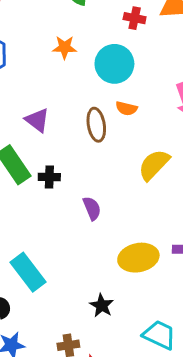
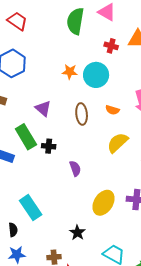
orange star: (65, 47) -> (70, 72), moved
orange semicircle: (126, 108) -> (112, 110), moved
yellow ellipse: (138, 258) -> (104, 203), turned -50

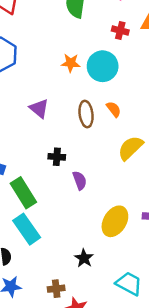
orange semicircle: (112, 110) -> (114, 109), moved, turned -144
green rectangle: (26, 137) -> (23, 193), moved
black cross: (49, 146) -> (57, 157), moved

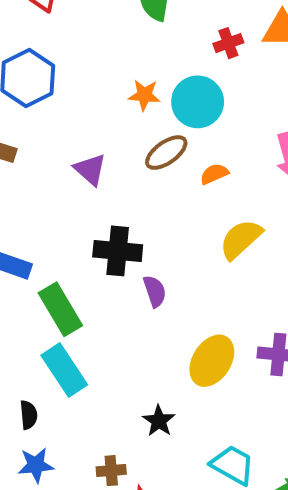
red cross: (120, 31) -> (228, 43), turned -35
orange semicircle: (114, 109) -> (214, 174), turned -77
brown ellipse: (86, 114) -> (166, 153), moved, turned 60
black cross: (57, 157) -> (118, 251), size x1.6

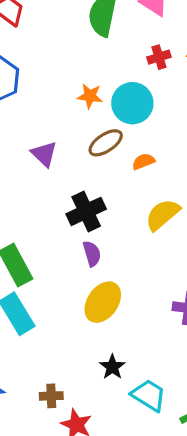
black cross: (118, 251) -> (86, 211), moved, turned -33
yellow ellipse: (212, 361) -> (103, 302), moved
black star: (159, 421) -> (112, 367), moved

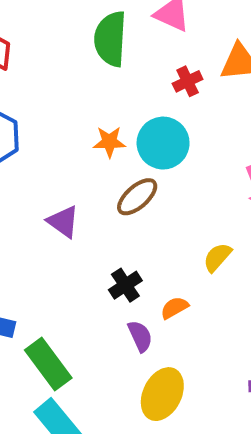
orange semicircle: (143, 161) -> (174, 308), moved
black cross: (86, 211) -> (125, 285), size x0.7
yellow semicircle: (163, 215) -> (217, 257), moved, size x0.7

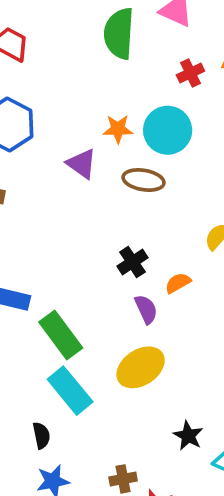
brown ellipse: (137, 197) -> (144, 180), turned 51
purple triangle: (63, 222) -> (82, 164), moved
yellow ellipse: (162, 394) -> (141, 367), moved, turned 30

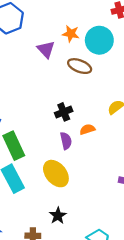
yellow ellipse: (141, 367) -> (56, 174), turned 72
black star: (188, 436) -> (58, 216), moved

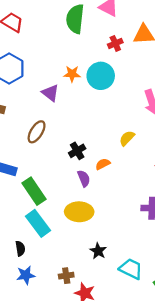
brown ellipse: (80, 66) -> (37, 132), moved, turned -70
yellow ellipse: (56, 174) -> (79, 212), turned -40
black star: (58, 216) -> (98, 251), moved

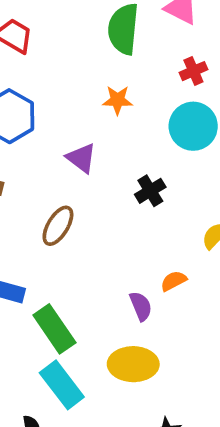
orange star: (72, 74) -> (117, 100), moved
cyan circle: (101, 76) -> (193, 126), moved
black cross: (77, 151) -> (150, 191), moved

